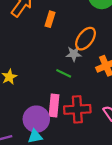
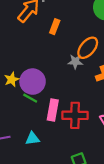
green line: (64, 73) -> (30, 98), moved
purple circle: (36, 119) -> (33, 82), moved

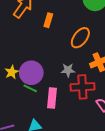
gray star: (75, 62) -> (68, 70), moved
red cross: (75, 115) -> (82, 87), moved

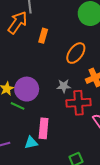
green line: (30, 88) -> (18, 106), moved
pink rectangle: (52, 98) -> (44, 128), moved

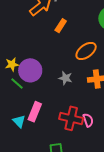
red cross: (79, 103) -> (71, 118), moved
cyan triangle: (31, 143) -> (19, 121), turned 40

